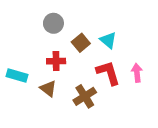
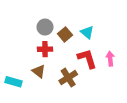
gray circle: (53, 23) -> (45, 27), moved
cyan rectangle: (17, 75) -> (13, 82), moved

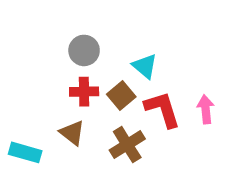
cyan triangle: (87, 32) -> (145, 66), moved
brown square: (65, 34) -> (121, 96), moved

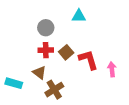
cyan triangle: (145, 66) -> (79, 16), moved, turned -40
pink arrow: (206, 109) -> (112, 69), moved
brown cross: (127, 145) -> (54, 90), moved

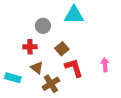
cyan triangle: (79, 16) -> (74, 15), size x1.5
red cross: (46, 50) -> (30, 47), moved
red L-shape: (88, 60) -> (74, 68), moved

